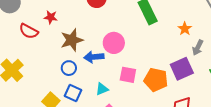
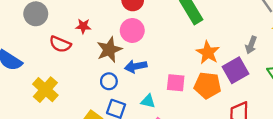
orange star: (185, 29) -> (208, 53), moved, size x1.5
pink circle: (114, 43) -> (132, 30), moved
cyan triangle: (102, 89) -> (148, 101), turned 40

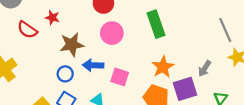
pink circle: (132, 30) -> (112, 33), moved
pink square: (176, 83) -> (120, 77), moved

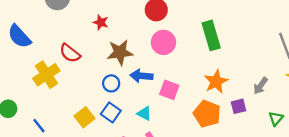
red semicircle: (27, 30) -> (70, 53), moved
purple square: (185, 89) -> (238, 106), size x0.6

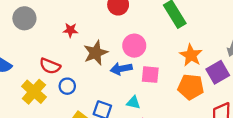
pink circle: (163, 42) -> (134, 46), moved
blue circle: (111, 83) -> (67, 86), moved
purple square: (238, 106) -> (218, 72), size x1.5

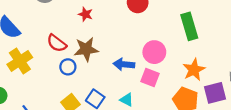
pink circle: (134, 46) -> (154, 52), moved
brown star: (96, 53) -> (86, 49), moved
yellow cross: (34, 92) -> (20, 61), moved

